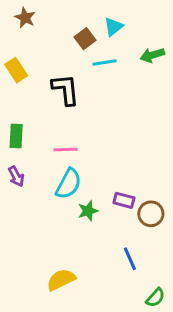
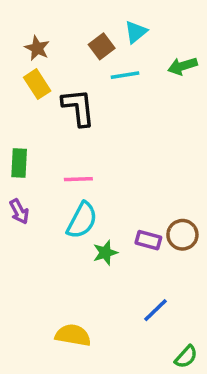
brown star: (25, 18) -> (37, 48), moved
yellow rectangle: (16, 70) -> (37, 84), moved
brown circle: (151, 214) -> (182, 235), moved
blue line: (130, 259) -> (156, 310), turned 70
yellow semicircle: (61, 280) -> (73, 335), turned 36

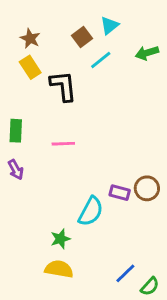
cyan line: (125, 75) -> (101, 60), turned -30
cyan semicircle: (82, 220) -> (91, 211), moved
green star: (105, 253) -> (60, 239), moved
blue line: (156, 310) -> (125, 273), moved

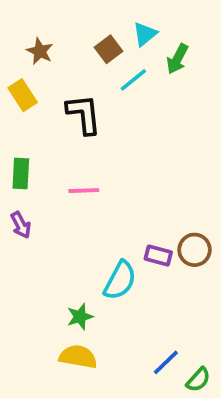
green arrow: (147, 53) -> (177, 59), moved, turned -45
yellow rectangle: (30, 67) -> (23, 95), moved

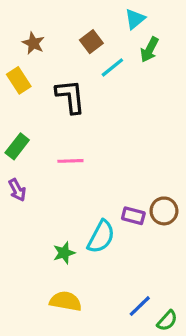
cyan triangle: (145, 34) -> (135, 19), moved
green rectangle: (21, 173) -> (17, 146), turned 35
green star: (80, 317) -> (64, 253), moved

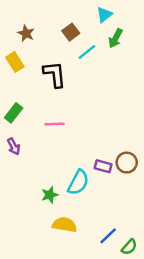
yellow semicircle: (66, 301) -> (65, 225), moved

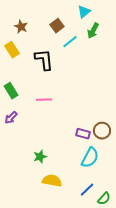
green rectangle: (14, 113) -> (11, 91), turned -70
purple arrow: (14, 146) -> (11, 118), turned 72
cyan semicircle: (78, 182) -> (90, 158), moved

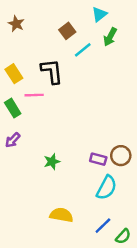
brown star: (21, 27) -> (16, 24), moved
yellow rectangle: (12, 50) -> (14, 74), moved
pink line: (44, 100) -> (34, 95), moved
green star: (40, 157) -> (52, 162), moved

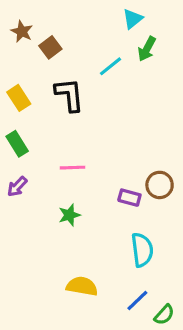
brown square: (67, 31) -> (50, 47), moved
pink line: (34, 95) -> (73, 168), moved
brown circle: (121, 156) -> (160, 185), moved
purple rectangle: (98, 159) -> (129, 198), moved
cyan semicircle: (107, 188) -> (142, 250), turned -35

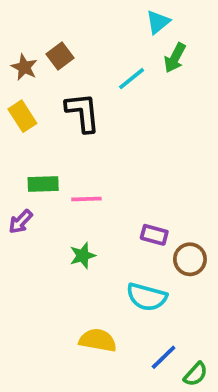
brown star: (22, 31) -> (24, 67), moved
green rectangle: (17, 144) -> (43, 184), moved, turned -60
brown circle: (160, 185) -> (190, 259), moved
cyan semicircle: (142, 250) -> (147, 297), moved, turned 112

